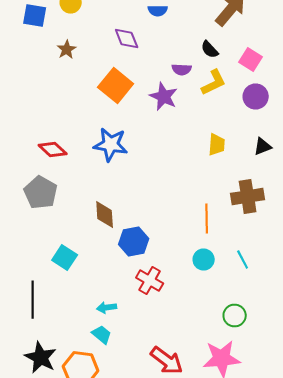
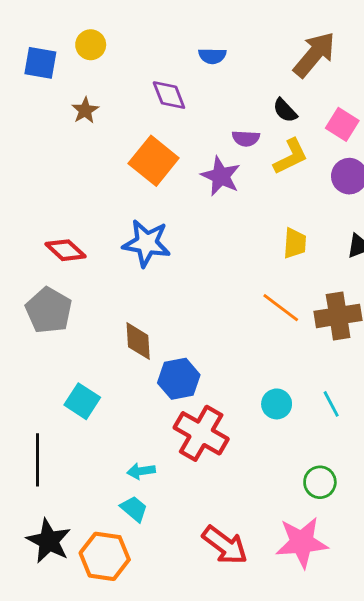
orange line: (207, 218) -> (281, 308), moved, turned -52
red cross: (150, 280) -> (201, 433), size x1.4

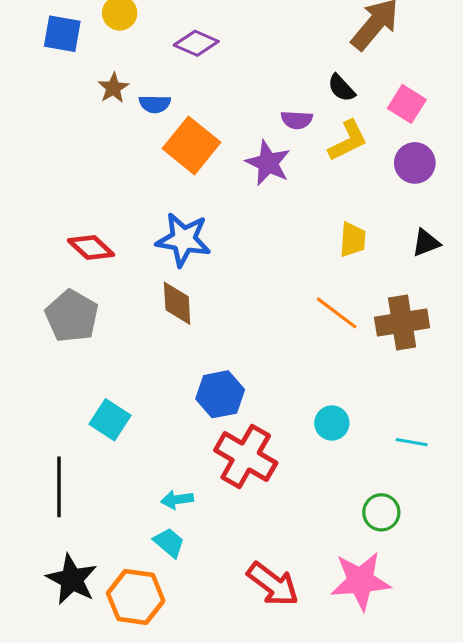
blue semicircle: (212, 56) -> (155, 104), moved
purple diamond: (169, 95) -> (196, 43), moved, turned -45
brown diamond: (138, 341) -> (177, 303), moved
cyan line: (331, 404) -> (412, 442), moved, turned -52

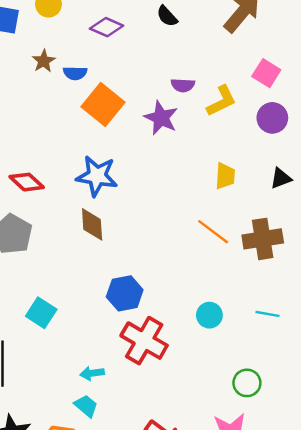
black semicircle: (341, 88) -> (167, 16), moved
cyan line: (412, 442) -> (268, 314), moved

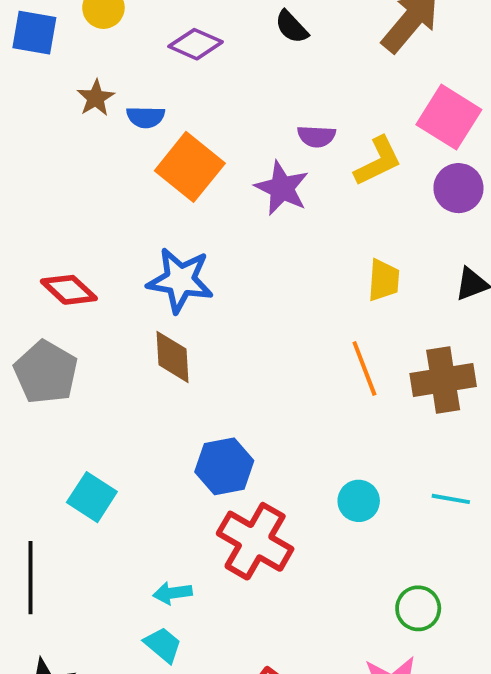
pink square: (266, 73) -> (449, 117), size x1.4
orange line: (213, 232) -> (364, 368), turned 32

